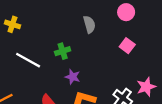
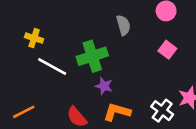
yellow cross: (12, 24) -> (34, 38), moved
green cross: (63, 51) -> (92, 56), size x1.6

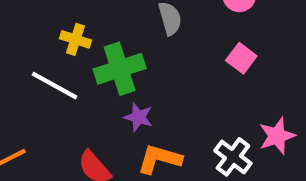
yellow cross: (34, 38) -> (76, 39), moved

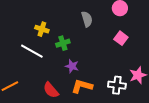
green cross: (120, 69) -> (63, 43), size x0.6
white cross: (233, 157) -> (117, 85), turned -30

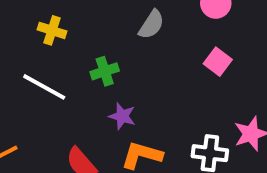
gray semicircle: (87, 19) -> (151, 25), turned 49
yellow cross: (42, 29) -> (52, 30), moved

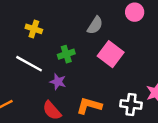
pink square: (218, 62) -> (111, 54), moved, size x1.5
purple star: (122, 116) -> (58, 82), moved

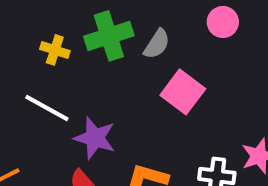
green cross: (66, 54) -> (109, 36), moved, size x1.6
purple star: (58, 82) -> (95, 138), size x1.5

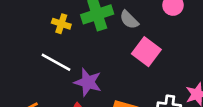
gray semicircle: (157, 44) -> (129, 20), turned 102

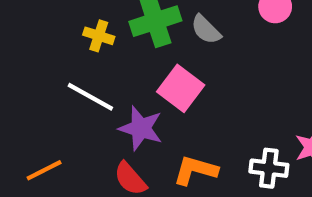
pink square: (146, 52) -> (181, 88), moved

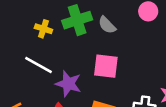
pink square: (181, 88) -> (106, 66), moved, turned -30

